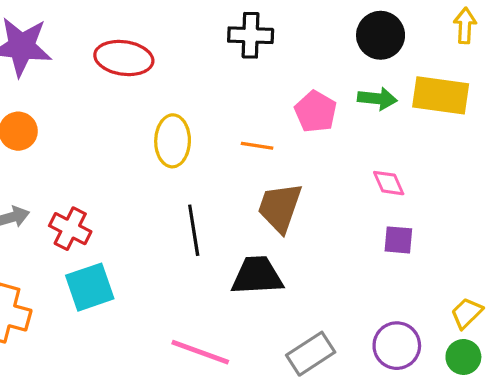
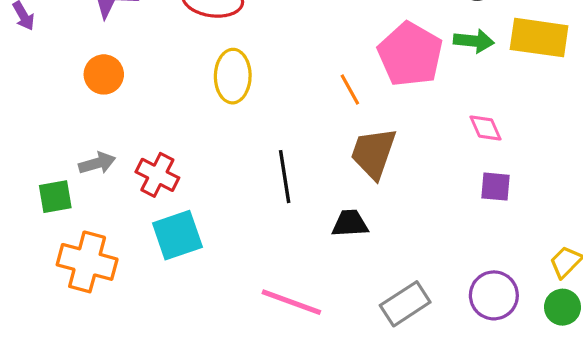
pink pentagon: (316, 112) -> (410, 54), size x1.5
yellow ellipse: (173, 141) -> (233, 76), moved
orange line: (257, 146) -> (350, 89), turned 52
black trapezoid: (257, 276) -> (350, 223), size x0.7

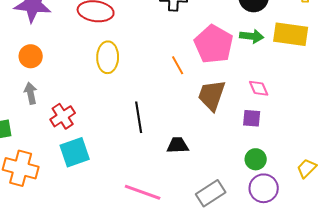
brown trapezoid: (373, 153) -> (212, 95), moved
gray arrow: (97, 163) -> (31, 93), moved, turned -85
red cross: (157, 175) -> (63, 116), turned 30
purple square: (496, 187) -> (252, 118), moved
green circle: (563, 307) -> (256, 159), moved

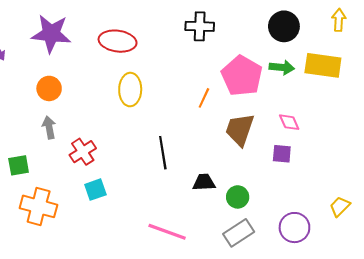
orange line: (178, 65) -> (204, 98), turned 54
cyan square: (75, 152) -> (95, 190), size x0.7
green circle: (256, 159) -> (238, 197), moved

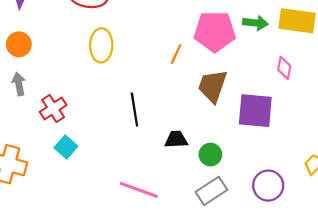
pink pentagon: (242, 76) -> (215, 31), turned -30
pink diamond: (289, 122) -> (284, 68), moved, turned 35
purple square: (282, 154) -> (255, 111), size x1.8
cyan square: (95, 190) -> (66, 147), turned -30

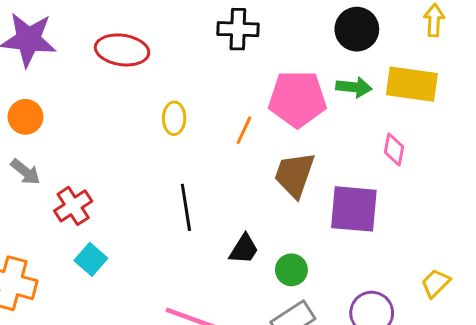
yellow ellipse: (101, 45) -> (174, 118), moved, size x0.7
gray arrow: (19, 84) -> (25, 172), turned 140
black trapezoid: (176, 140) -> (244, 249), turned 125

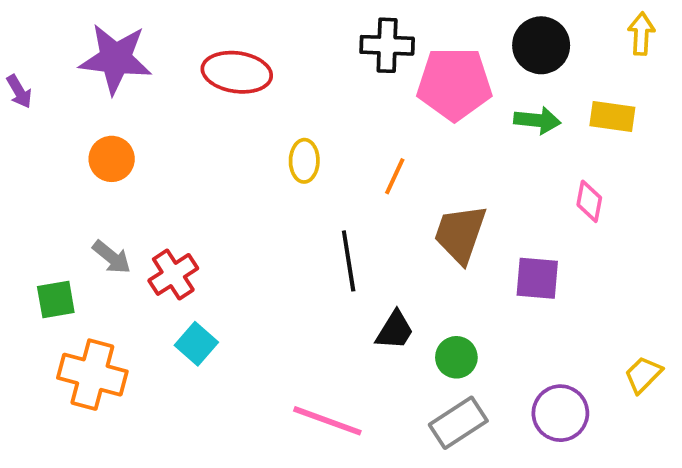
yellow rectangle: (412, 84) -> (612, 117), size x0.7
pink pentagon: (297, 99) -> (454, 84), moved
gray arrow: (25, 172) -> (112, 257), moved
black line: (186, 207) -> (349, 261), moved
purple square: (354, 209) -> (537, 278), size x0.7

